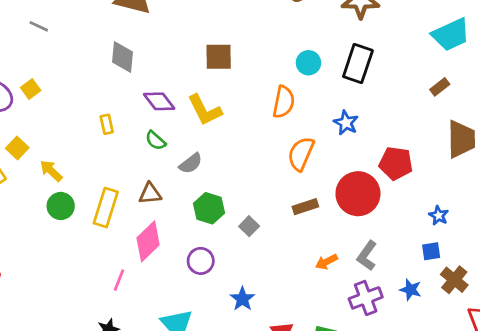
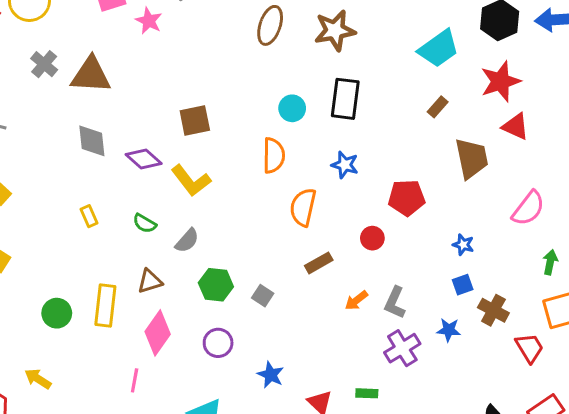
purple diamond: (159, 101) -> (144, 159), moved
yellow arrow: (51, 171) -> (38, 379), moved
red circle: (358, 194) -> (372, 238), size x0.5
orange arrow: (326, 262) -> (356, 300), moved

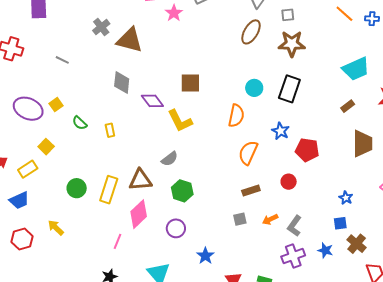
red pentagon: (407, 198) -> (307, 150), moved
green semicircle: (145, 223) -> (80, 123), moved
brown triangle: (150, 281) -> (140, 180), size x1.4
gray square: (263, 296) -> (240, 219), moved, turned 32

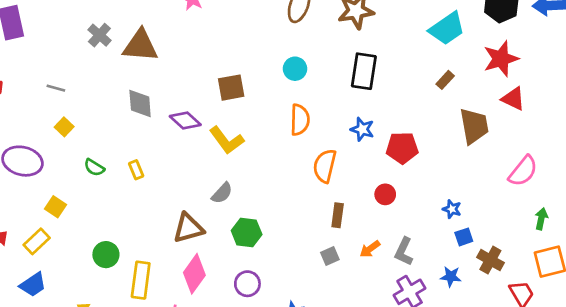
cyan circle: (254, 88) -> (295, 69), moved
yellow square: (56, 105) -> (64, 127), moved
yellow rectangle: (109, 190) -> (141, 280), moved
brown rectangle: (251, 190) -> (338, 215), turned -54
blue star: (346, 198) -> (452, 209), moved

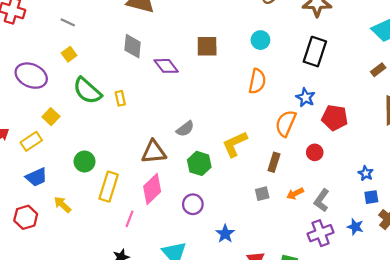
yellow L-shape: (227, 140) -> (235, 144), moved, turned 92
orange semicircle: (325, 166) -> (286, 123), moved
green semicircle: (94, 167) -> (87, 91), size x1.8
blue trapezoid: (33, 285) -> (36, 177), moved

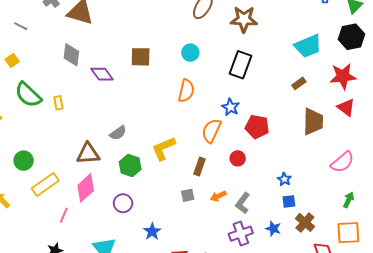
gray line: (68, 22) -> (21, 26), moved
yellow rectangle: (109, 187) -> (45, 185), turned 36

